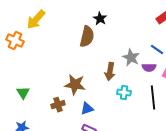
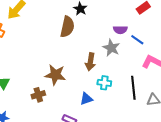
purple semicircle: (149, 68) -> (120, 30), moved
blue triangle: (87, 109) -> (86, 99), moved

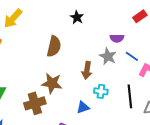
brown semicircle: (67, 27) -> (54, 46), moved
blue line: (137, 40) -> (132, 56), moved
brown cross: (38, 95) -> (35, 103), size x1.5

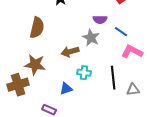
blue line: (132, 56) -> (121, 32), moved
brown arrow: (87, 70) -> (70, 52), turned 66

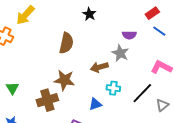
blue line: (121, 32) -> (159, 31), moved
black line: (113, 78) -> (142, 93), turned 50
gray triangle: (133, 90) -> (162, 105), turned -32

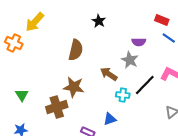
red rectangle: (152, 13) -> (162, 20), turned 56
brown arrow: (99, 67) -> (109, 74), turned 48
black line: (142, 93) -> (145, 85), moved
blue triangle: (95, 104) -> (110, 119), moved

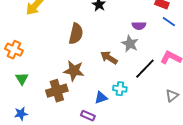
orange cross: (14, 43) -> (14, 50), moved
cyan cross: (123, 95) -> (120, 89), moved
blue triangle: (110, 119) -> (101, 98), moved

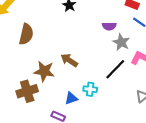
brown semicircle: (76, 34) -> (26, 34), moved
gray star: (130, 44) -> (121, 42), moved
brown arrow: (109, 58) -> (69, 60), moved

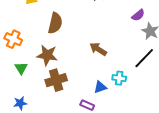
purple semicircle: (109, 26) -> (138, 15), turned -40
brown star: (44, 71) -> (47, 55), moved

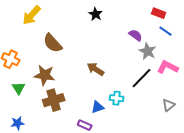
purple semicircle: (138, 15) -> (136, 35), turned -104
brown semicircle: (55, 23) -> (53, 43), turned 125

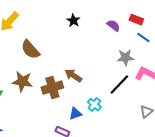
purple semicircle: (136, 35) -> (113, 26), moved
gray star: (148, 51) -> (125, 58), turned -30
cyan cross: (117, 98) -> (94, 105), turned 32
brown cross: (54, 100) -> (52, 88), moved

